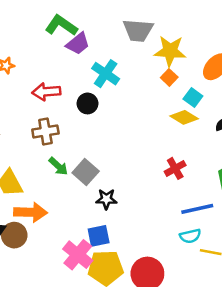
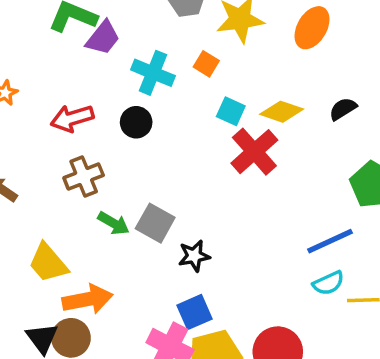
orange square: (169, 77) -> (206, 64), moved
cyan square: (193, 97) -> (231, 111), moved
red cross: (175, 168) -> (254, 152), moved, size x1.5

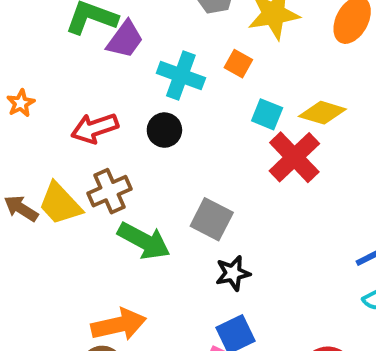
green arrow: (114, 223) -> (144, 241), size x1.5
gray square: (155, 223) -> (212, 219), moved
yellow trapezoid: (48, 263) -> (60, 204), moved

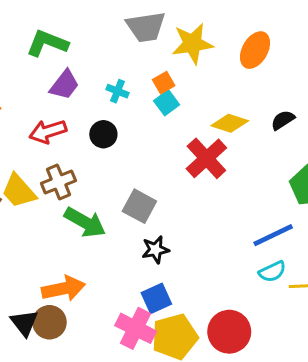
purple trapezoid: (125, 39) -> (64, 85), moved
orange square: (238, 64) -> (164, 83), turned 30
cyan cross: (181, 76) -> (118, 91), size x0.6
cyan square: (267, 114) -> (167, 103), moved, turned 30

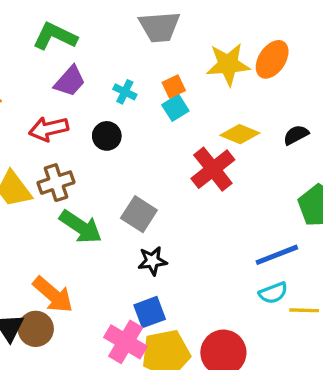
yellow star: (192, 44) -> (228, 64), moved
orange arrow: (63, 289) -> (53, 295), turned 48

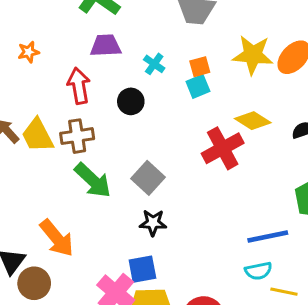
purple trapezoid: (70, 81) -> (106, 46), turned -144
red arrow: (49, 129) -> (79, 86), turned 84
brown circle: (36, 329) -> (34, 283), moved

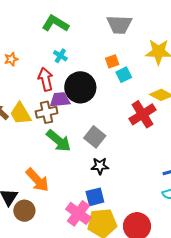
purple trapezoid: (106, 46) -> (60, 100), moved
cyan cross: (154, 64) -> (60, 56), moved
orange square: (200, 67) -> (112, 61), moved
black circle: (131, 101) -> (80, 87), size x1.8

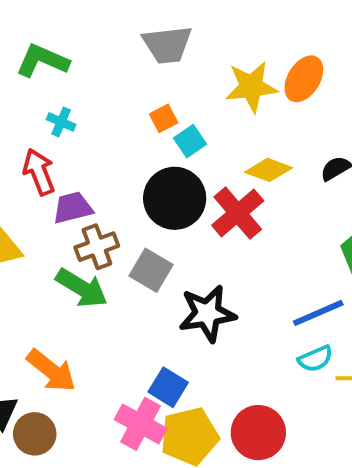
black circle: (80, 87) -> (175, 198), moved
brown cross: (47, 112) -> (97, 247), moved
black star: (100, 166) -> (207, 313), moved, size x1.6
blue square: (95, 197) -> (168, 387), turned -36

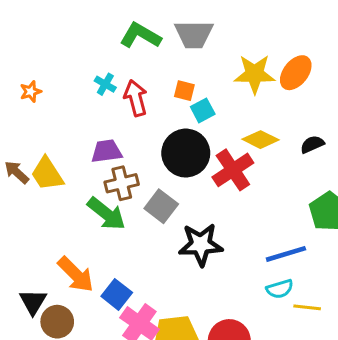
green L-shape: (42, 61) -> (140, 36), moved
orange square: (164, 118) -> (184, 91), turned 35
red arrow: (39, 172) -> (136, 98), moved
blue square: (168, 387) -> (117, 294), moved

